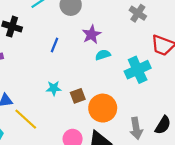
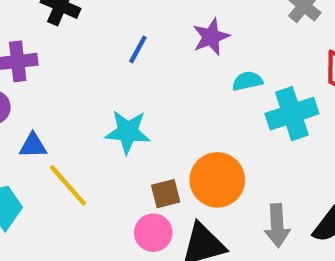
cyan semicircle: (103, 55) -> (247, 81), moved
cyan star: (54, 88) -> (128, 132), size x1.5
brown square: (78, 96) -> (166, 194), moved

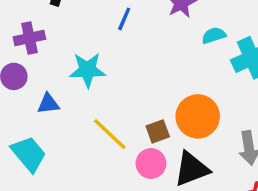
cyan star: (128, 132) -> (88, 70), moved
yellow line: (68, 185) -> (110, 134), moved

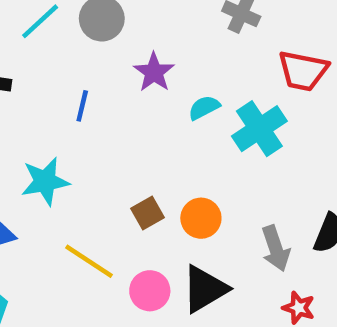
orange circle: (198, 116) -> (201, 218), size x0.7
brown square: (158, 131) -> (148, 213), moved

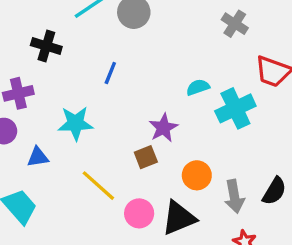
purple star: (154, 72) -> (163, 128), moved
orange circle: (201, 218) -> (197, 175), moved

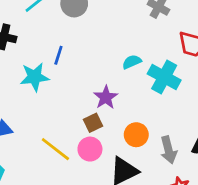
cyan cross: (235, 108) -> (164, 77), turned -32
cyan star: (75, 123) -> (35, 77), moved
pink circle: (139, 213) -> (90, 149), moved

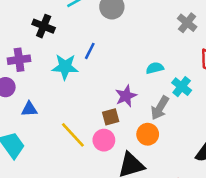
cyan cross: (164, 77) -> (182, 87), size x0.7
gray arrow: (169, 150) -> (160, 108), moved, turned 35

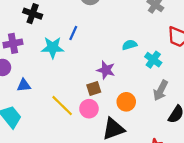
purple star: (126, 96) -> (106, 70), turned -30
gray arrow: (160, 108) -> (161, 90), moved

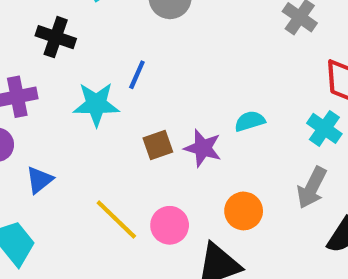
cyan semicircle: (130, 45) -> (250, 121), moved
cyan cross: (153, 60) -> (324, 128), moved
blue triangle: (24, 85) -> (40, 180), turned -32
brown square: (94, 89) -> (158, 145), moved

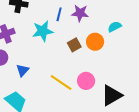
purple star: (203, 148) -> (80, 13), moved
orange circle: (244, 211) -> (95, 42), moved

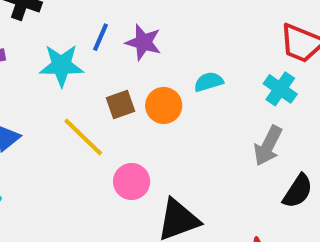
yellow line: (61, 82) -> (83, 137), moved

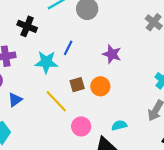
purple star: (143, 42) -> (112, 54), moved
cyan semicircle: (209, 82) -> (119, 125), moved

